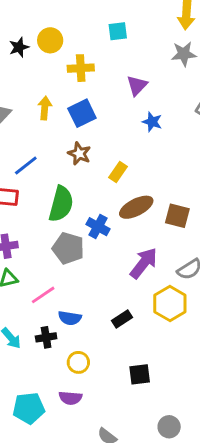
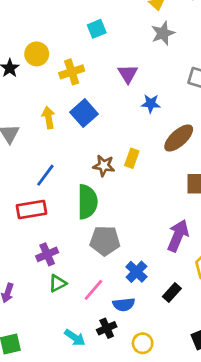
brown star: (79, 154) -> (104, 166), moved
brown ellipse: (136, 207) -> (179, 138), moved
blue cross: (98, 227) -> (136, 272), moved, turned 30

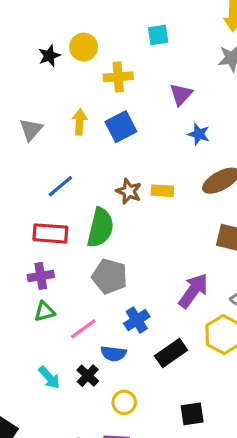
yellow rectangle: (132, 158) -> (162, 191), turned 60
red rectangle: (31, 210) -> (50, 233), moved
black rectangle: (172, 292) -> (171, 353), size x1.4
black cross: (107, 328) -> (88, 376), turned -36

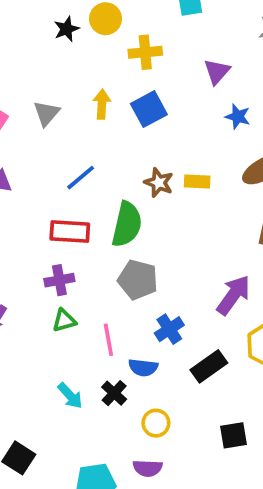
pink line: (83, 329) -> (108, 340), turned -64

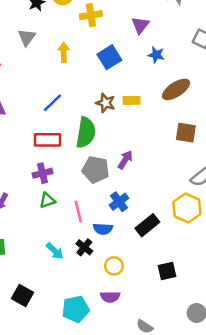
blue square: (149, 109) -> (109, 57), moved
gray triangle: (47, 113) -> (27, 37), moved
purple arrow: (233, 295) -> (125, 160), moved, size x0.7

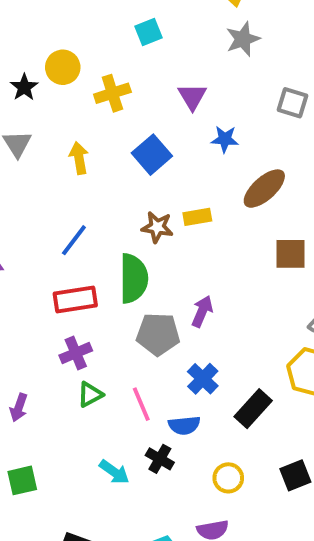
yellow circle: (114, 266) -> (228, 478), moved

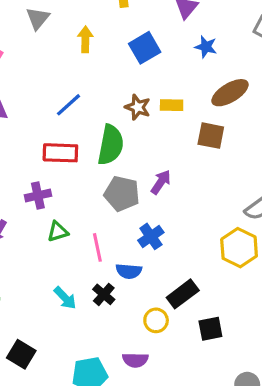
brown square: (290, 254) -> (211, 136), moved
purple cross: (76, 353) -> (38, 196), moved
black rectangle: (253, 409) -> (183, 294), moved

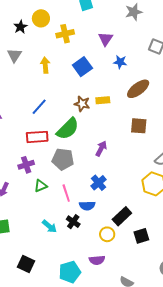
brown square: (211, 136) -> (139, 126), moved
green semicircle: (111, 145) -> (68, 129), turned 40
gray pentagon: (122, 194) -> (63, 159), moved

